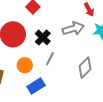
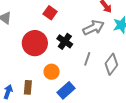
gray line: (50, 59) -> (87, 59), moved

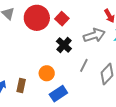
red square: (50, 13) -> (62, 19), moved
red circle: (35, 43) -> (37, 18), moved

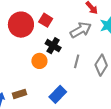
orange circle: (47, 73) -> (39, 61), moved
brown rectangle: (21, 85) -> (20, 94), turned 72

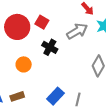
orange circle: (39, 61) -> (24, 64), moved
gray line: (77, 61) -> (78, 99), moved

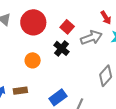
red square: (42, 22) -> (67, 27), moved

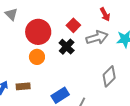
red arrow: (106, 18) -> (105, 14), moved
red circle: (33, 22) -> (38, 32), moved

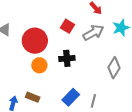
black cross: (67, 47) -> (67, 58), moved, turned -35
brown rectangle: (23, 86) -> (33, 97), turned 40

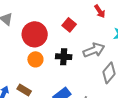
gray arrow: (93, 33) -> (94, 50), moved

